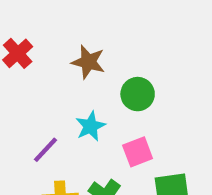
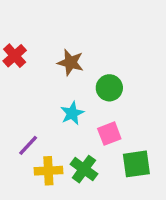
purple line: (45, 150) -> (28, 145), moved

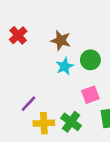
cyan star: (72, 113) -> (65, 66), moved

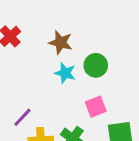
cyan star: (65, 66) -> (65, 73), turned -30

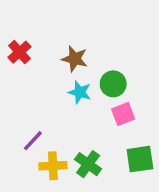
pink square: (96, 107) -> (123, 114), moved

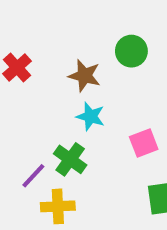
green circle: (113, 84) -> (131, 51), moved
green cross: (88, 164) -> (70, 159), moved

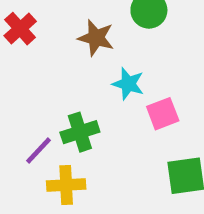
cyan star: (91, 116) -> (128, 84), moved
green cross: (70, 159) -> (80, 132), turned 36

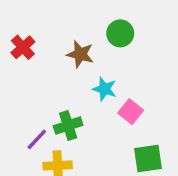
pink square: (163, 114) -> (131, 112), turned -30

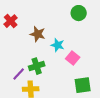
green circle: (120, 33) -> (79, 13), moved
brown star: (80, 54) -> (38, 34), moved

